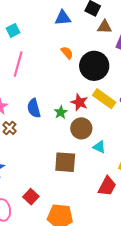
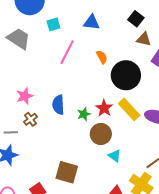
blue triangle: (63, 18) -> (92, 22), moved
pink line: (18, 64) -> (67, 52), moved
brown square: (65, 162) -> (67, 172), moved

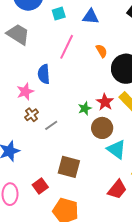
cyan square: (53, 24) -> (59, 14), moved
blue semicircle: (58, 105) -> (44, 74), moved
gray line: (11, 132) -> (51, 125), moved, turned -32
cyan triangle: (115, 156) -> (116, 149), size x1.5

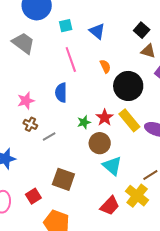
blue triangle: (91, 17) -> (97, 31), turned 30
pink line: (67, 47) -> (71, 59), turned -50
blue semicircle: (44, 74) -> (61, 93), moved
brown cross: (32, 115) -> (30, 124), turned -32

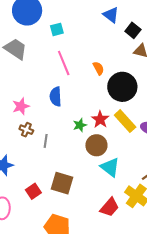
blue triangle: (97, 31) -> (111, 15), moved
gray line: (49, 136) -> (46, 141), turned -48
red square: (33, 196) -> (33, 191), moved

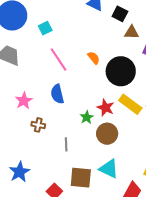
pink star: (21, 106) -> (24, 101), moved
brown cross: (26, 130) -> (38, 125), moved
gray line: (46, 141) -> (66, 144), moved
cyan triangle: (110, 167) -> (109, 169), moved

